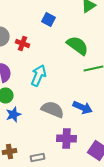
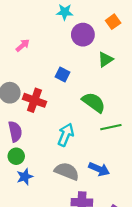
red cross: (22, 43) -> (34, 100), size x1.5
cyan arrow: (38, 75) -> (66, 135), moved

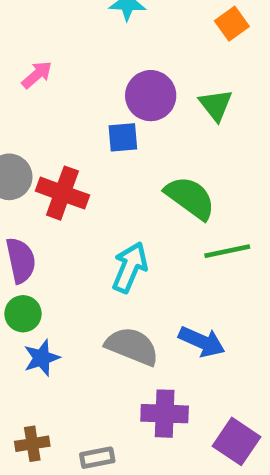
purple circle: (83, 35) -> (151, 96), moved
green triangle: (106, 59) -> (216, 105), turned -35
blue square: (62, 74) -> (123, 137), turned -32

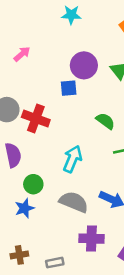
green semicircle: (190, 198) -> (105, 121), size x0.7
green circle: (23, 314) -> (33, 184), moved

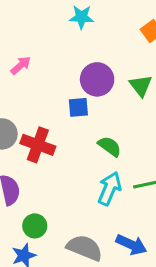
green semicircle: (105, 121) -> (110, 146), moved
cyan arrow: (73, 159) -> (110, 188), moved

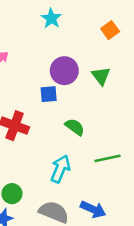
cyan star: (81, 17) -> (51, 18), turned 30
cyan arrow: (110, 188) -> (60, 169), moved

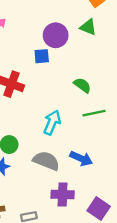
green triangle: (101, 76) -> (88, 27), moved, turned -30
green semicircle: (75, 127) -> (82, 85), moved

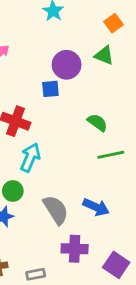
cyan arrow: (52, 122) -> (30, 157), moved
gray semicircle: (46, 161) -> (56, 210), turned 36

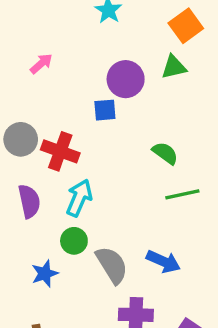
orange square: (114, 23) -> (186, 26), size x1.4
green triangle: (104, 55) -> (174, 67), turned -35
green circle: (13, 191) -> (74, 241), moved

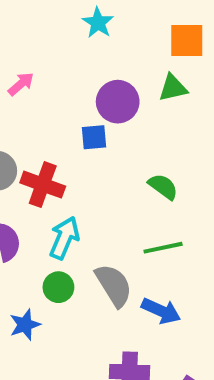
orange square: (186, 26) -> (187, 40), turned 36
green line: (182, 194) -> (163, 248), moved
gray semicircle: (112, 265) -> (114, 285), moved

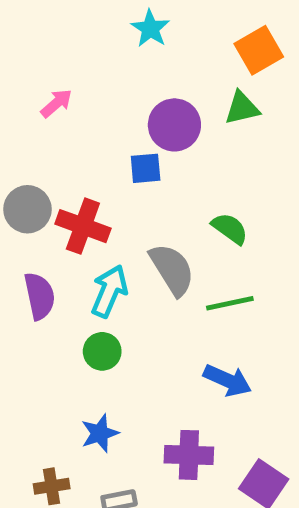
orange square: (187, 40) -> (259, 50), turned -30
gray semicircle: (114, 285) -> (172, 269), moved
blue star: (25, 325) -> (100, 433), moved

